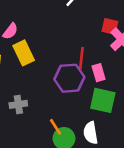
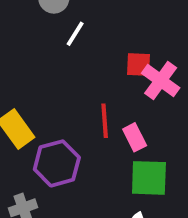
purple hexagon: (69, 78) -> (57, 163), moved

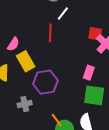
red line: (105, 121) -> (50, 33), moved
pink rectangle: (135, 137) -> (89, 73), turned 40

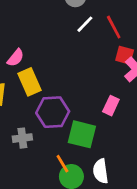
red line: (50, 33) -> (114, 27), moved, turned -36
green square: (94, 95) -> (82, 134), moved

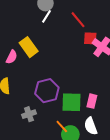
white line: (85, 24) -> (46, 16), moved
yellow rectangle: (29, 82) -> (29, 47), moved
pink rectangle: (111, 106) -> (92, 101), moved

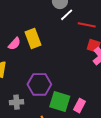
white line: (46, 16) -> (67, 15), moved
red line: (78, 20) -> (87, 25), turned -54

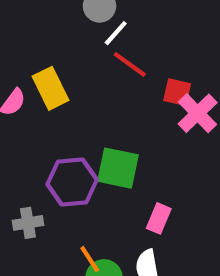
red line: (87, 25) -> (130, 64), moved, turned 30
green square: (60, 102) -> (118, 168), moved

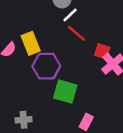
purple hexagon: (72, 182) -> (46, 66), moved
gray cross: (28, 223) -> (24, 120), moved

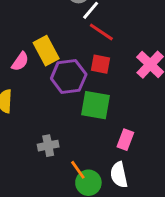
red square: (102, 51) -> (101, 64), moved

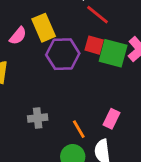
green square: (96, 105) -> (113, 53), moved
orange line: (78, 170) -> (79, 129), moved

